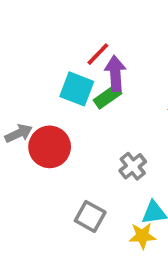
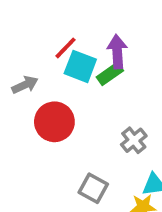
red line: (98, 54) -> (66, 48), moved
gray arrow: (19, 133) -> (25, 85), moved

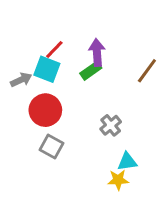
cyan square: (80, 66) -> (47, 69), moved
gray square: (93, 188) -> (51, 147), moved

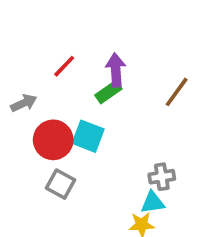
cyan square: (47, 69) -> (88, 136), moved
gray cross: (111, 125) -> (162, 177), moved, turned 30

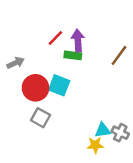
red line: (64, 66) -> (55, 38), moved
green rectangle: (108, 92) -> (73, 55), turned 42
gray cross: (162, 177) -> (120, 133), moved, turned 35

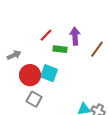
purple arrow: (78, 40) -> (75, 36), moved

